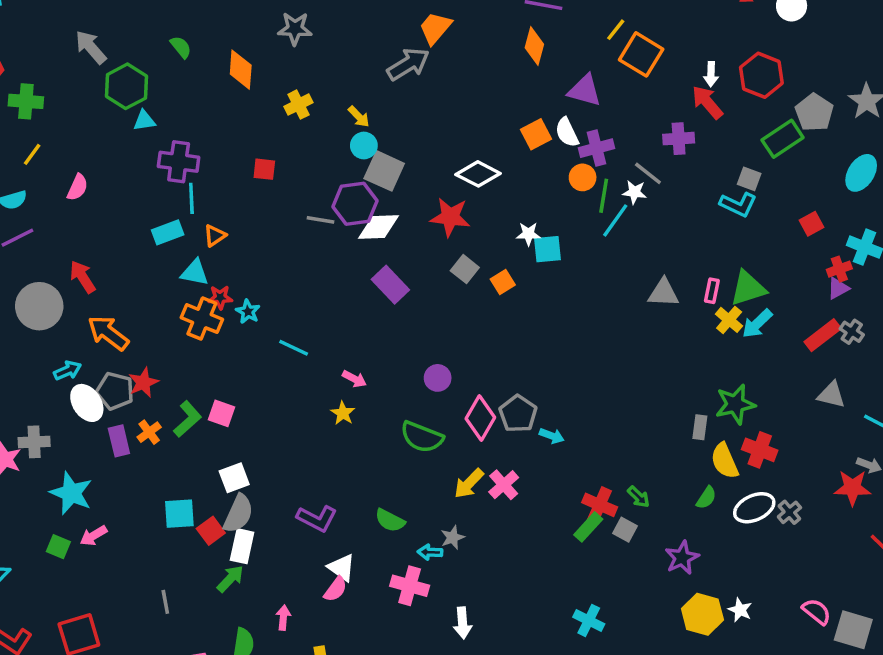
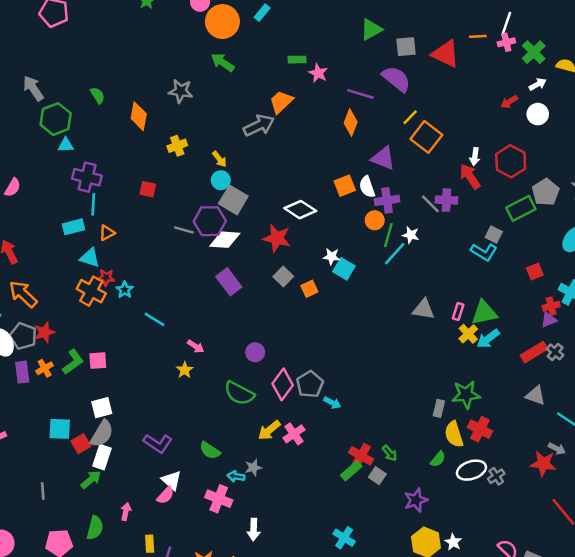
gray line: (648, 173) -> (430, 204), moved
cyan square: (547, 249) -> (344, 269), turned 30
pink square: (222, 413) -> (98, 361), turned -30

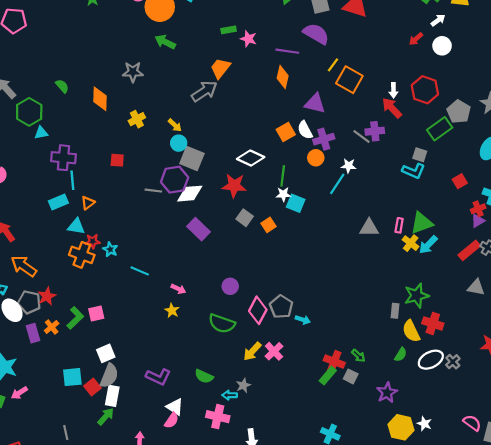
green line: (388, 235) -> (283, 176), moved

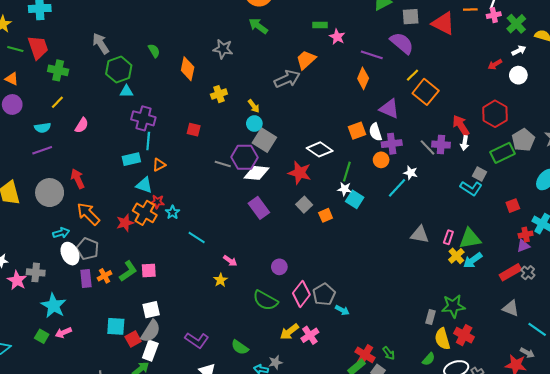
white arrow: (393, 90) -> (465, 143), moved
red star: (47, 296) -> (125, 223), moved

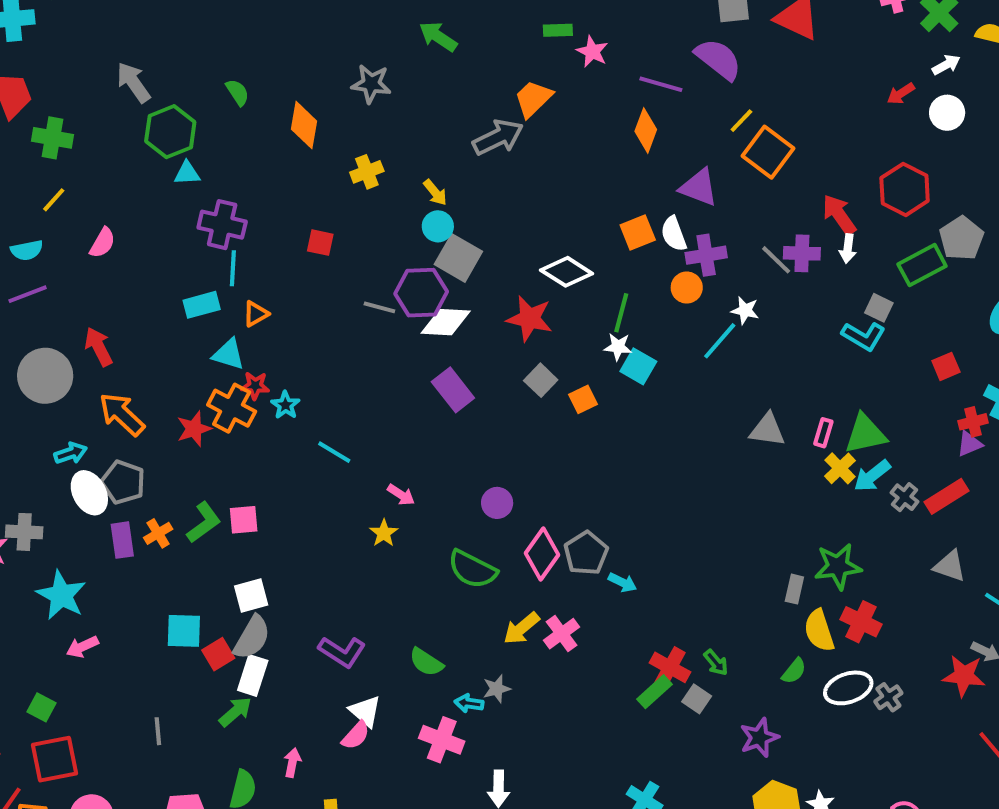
gray cross: (528, 273) -> (905, 497), moved
green square: (42, 336) -> (42, 707), moved

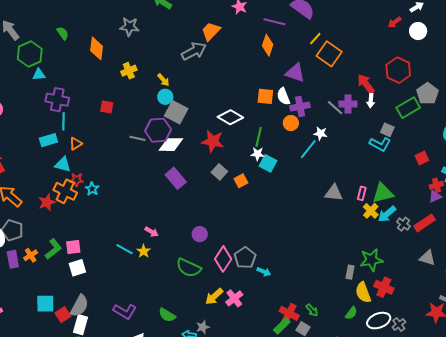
orange square: (638, 233) -> (265, 96), turned 30
cyan line: (334, 452) -> (124, 249), moved
white square: (251, 596) -> (77, 268), moved

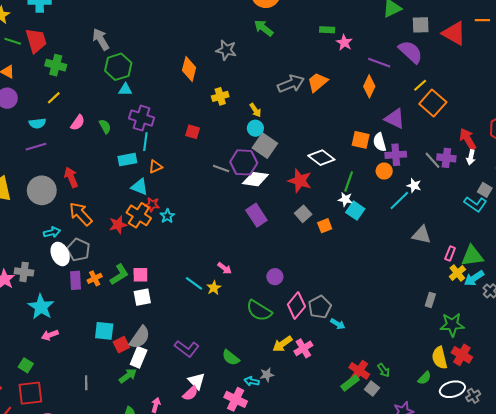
orange trapezoid: (211, 31) -> (318, 82), moved
green semicircle: (63, 33) -> (105, 126), moved
gray triangle: (334, 193) -> (422, 235), moved
gray rectangle: (350, 272) -> (430, 300), moved

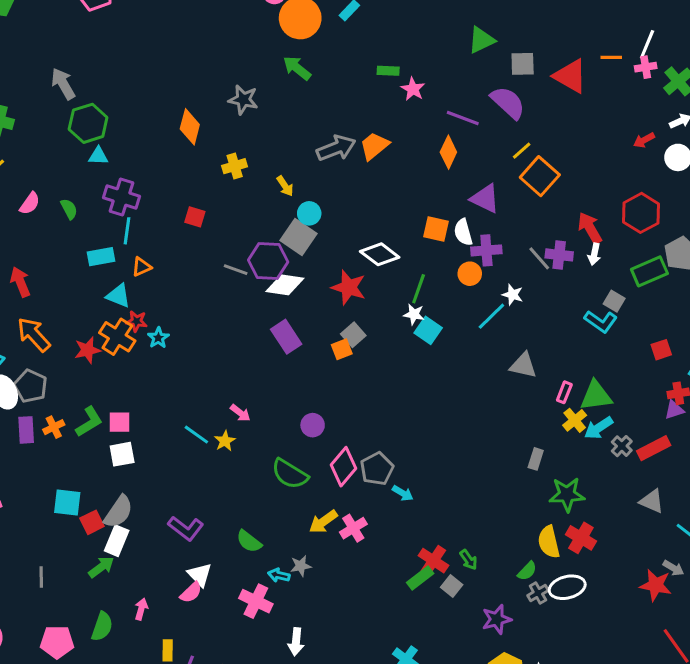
cyan circle: (255, 128) -> (309, 213), moved
orange square: (325, 226) -> (342, 349), moved
gray cross: (473, 396) -> (538, 593), moved

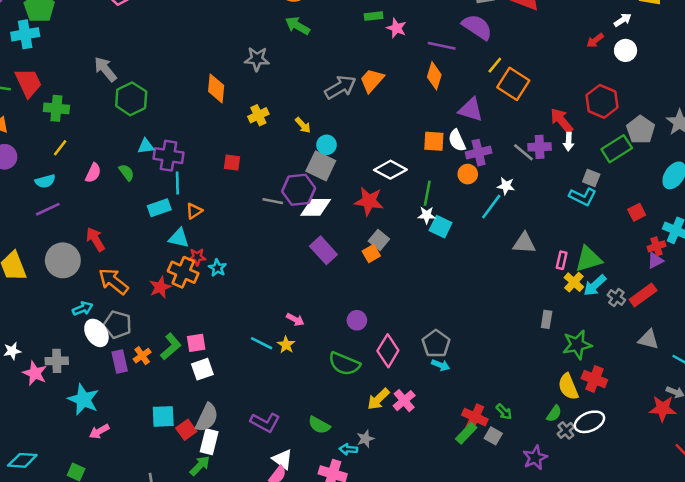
cyan triangle: (98, 156) -> (146, 146), moved
gray pentagon: (377, 469) -> (436, 344), moved

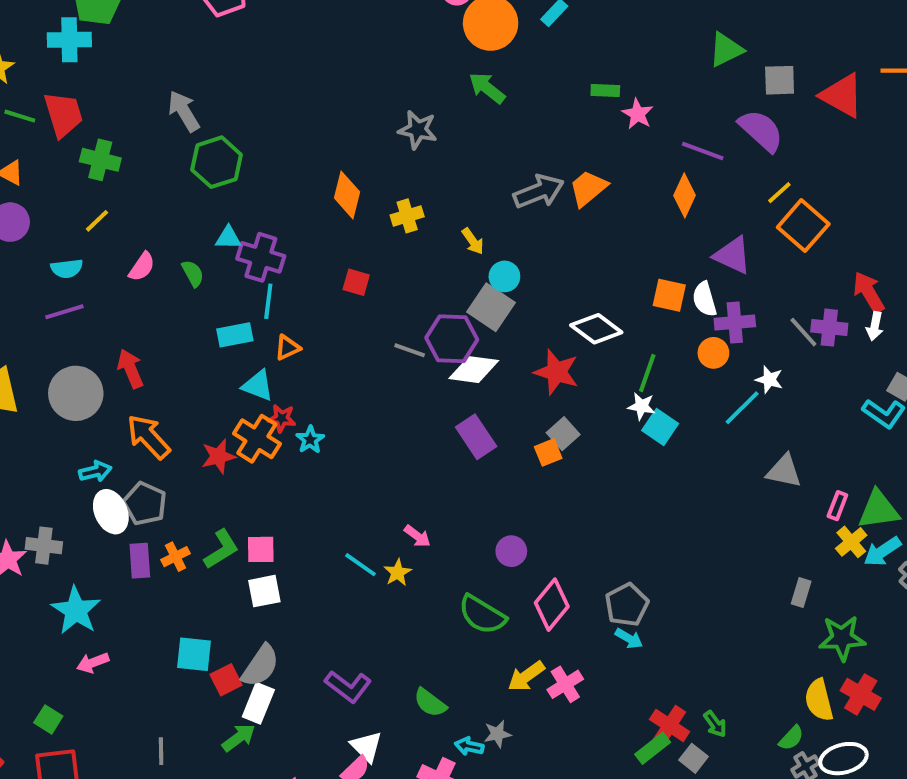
orange diamond: (216, 88) -> (347, 195), moved

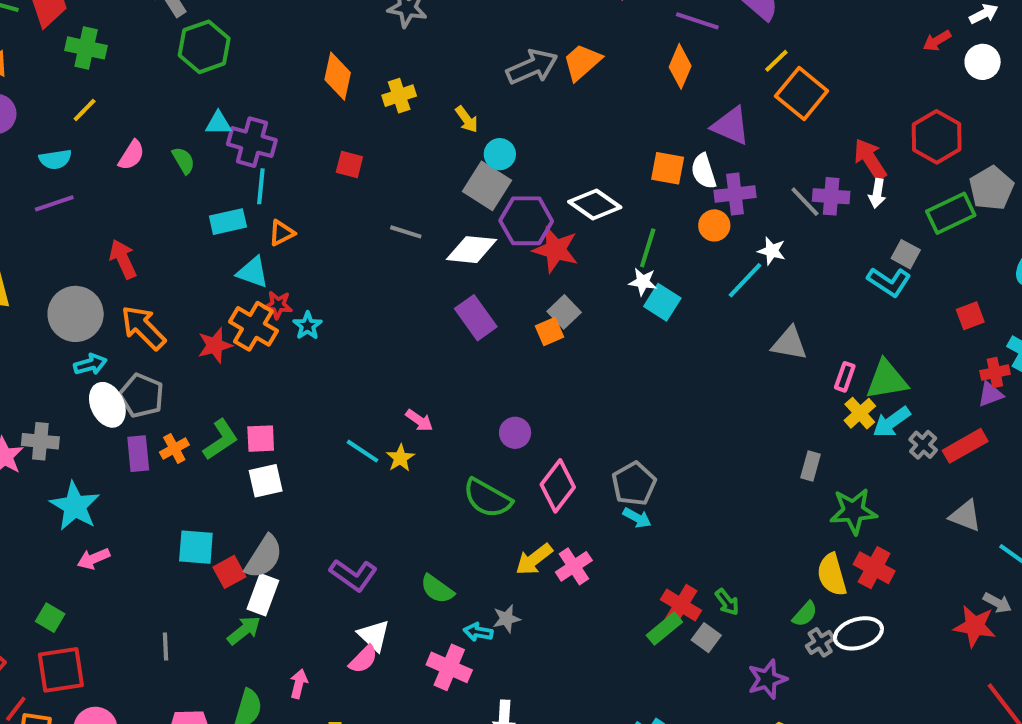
purple hexagon: (452, 339) -> (526, 221), moved
gray circle: (76, 393) -> (76, 314), moved

